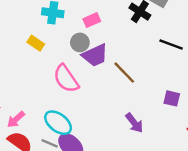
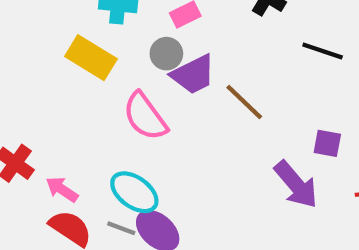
yellow rectangle: (36, 43) -> (91, 58), size x1.6
pink arrow: (16, 119) -> (62, 189), turned 78
purple arrow: (134, 123) -> (296, 184), moved, size x1.4

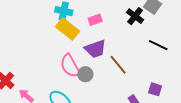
gray circle: (166, 54) -> (85, 74), moved
yellow rectangle: (91, 58) -> (67, 29), moved

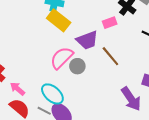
pink rectangle: (95, 20) -> (110, 23), moved
pink semicircle: (70, 66) -> (62, 58), turned 75

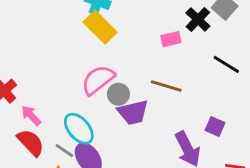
purple trapezoid: (87, 40) -> (133, 112), moved
brown line: (110, 56) -> (166, 86), turned -40

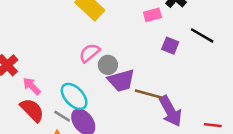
pink semicircle: (98, 80) -> (89, 53), size x0.7
brown line: (166, 86) -> (148, 94), moved
purple square: (215, 127) -> (170, 46), moved

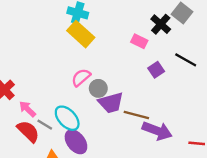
pink rectangle: (152, 15) -> (139, 41), turned 42
purple square: (170, 46) -> (156, 70), turned 35
purple arrow: (170, 111) -> (157, 131), turned -40
gray line: (62, 116) -> (45, 125), moved

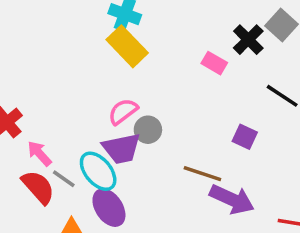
purple square: (156, 70) -> (245, 137), moved, turned -35
purple trapezoid: (111, 103) -> (121, 149), moved

